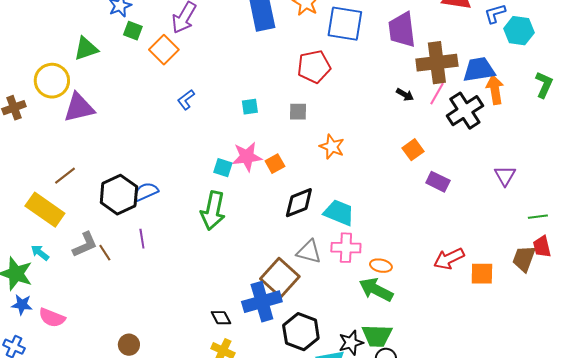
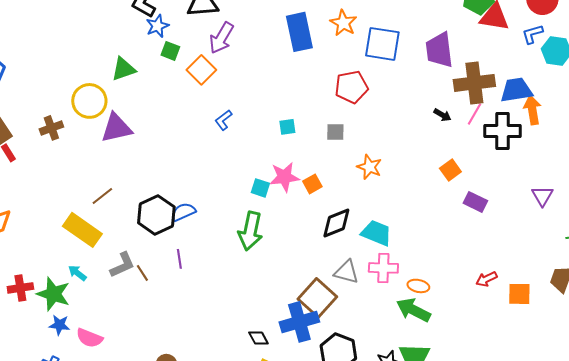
black cross: (465, 111) -> (502, 131), turned 33
red arrow: (449, 259) -> (486, 279), size x0.7

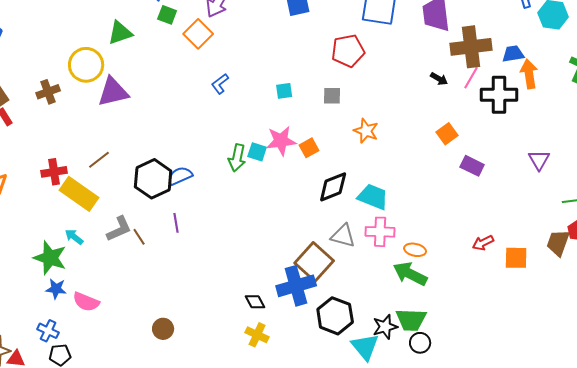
blue trapezoid: (516, 90) -> (513, 54), size x0.7
green arrow: (250, 231) -> (237, 158), moved, size x0.7
red cross: (20, 288) -> (54, 172), moved

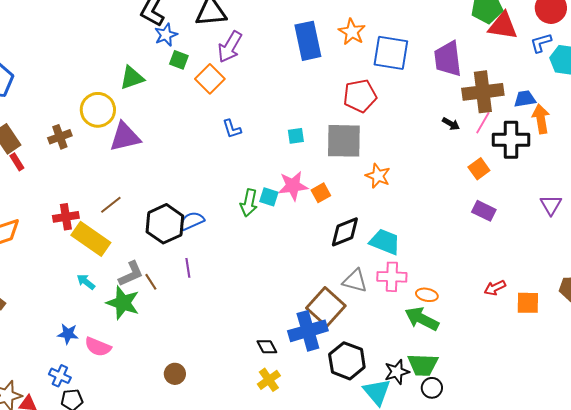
blue L-shape: (220, 84) -> (232, 129), turned -70
gray square: (332, 96) -> (344, 141), size x2.0
orange square: (447, 134) -> (479, 169), moved
green star: (50, 258) -> (123, 303), moved
yellow cross: (257, 335) -> (269, 380), turned 30

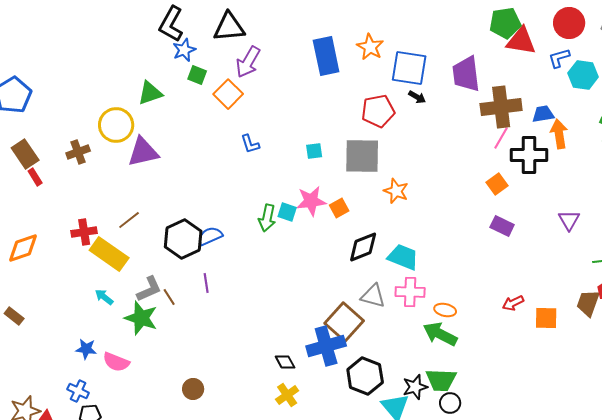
black arrow: (451, 124) -> (417, 97), moved

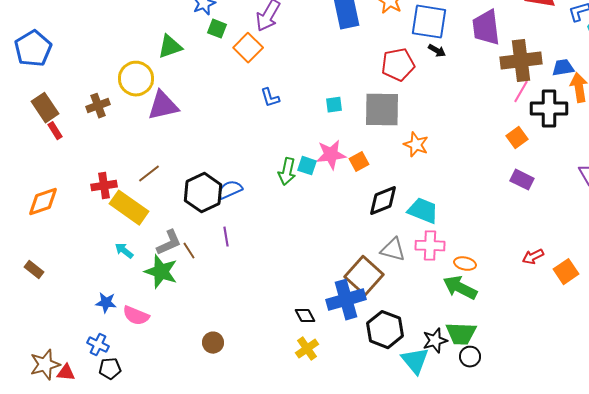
orange square: (546, 318) -> (566, 272), turned -35

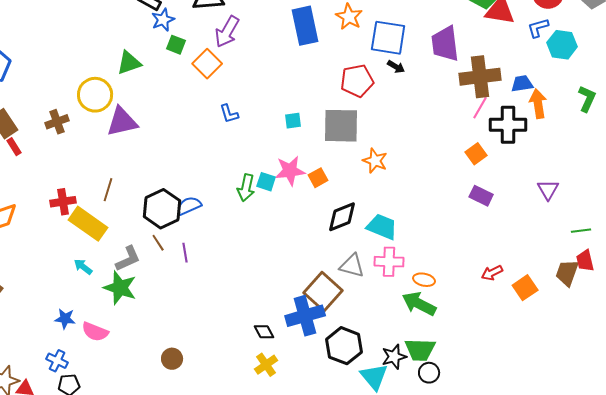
brown line: (149, 174) -> (108, 190), turned -35
brown line: (189, 251) -> (158, 243), moved

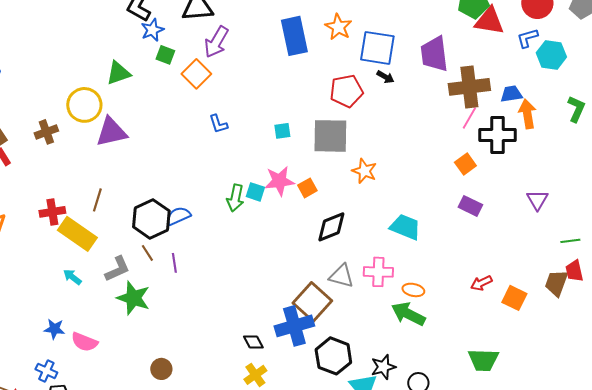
cyan trapezoid: (382, 227) -> (405, 227), moved
green star: (120, 288) -> (133, 298), moved
orange square: (525, 288) -> (514, 298), turned -30
green trapezoid: (420, 350) -> (483, 360), moved

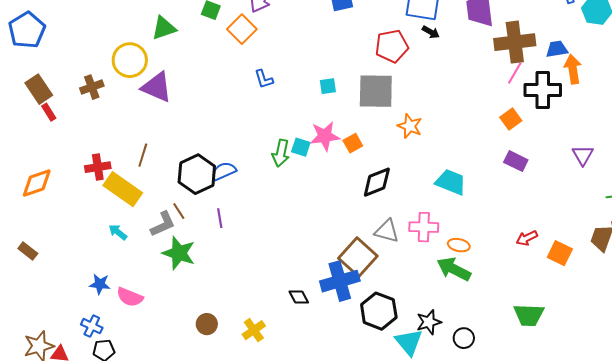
purple triangle: (111, 132) -> (157, 87), turned 36
brown line: (147, 253) -> (179, 211), moved
yellow cross: (255, 375) -> (254, 330), moved

